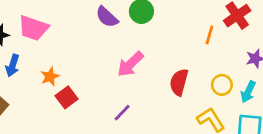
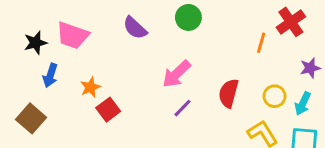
purple semicircle: (107, 17) -> (135, 28), moved
purple line: (122, 113) -> (182, 108), moved

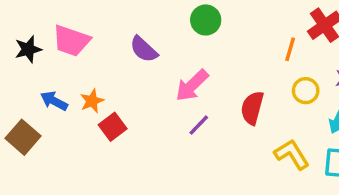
purple semicircle: (135, 28) -> (144, 49), moved
blue arrow: (50, 75) -> (54, 101), moved, turned 100
yellow circle: (275, 96) -> (306, 91), moved

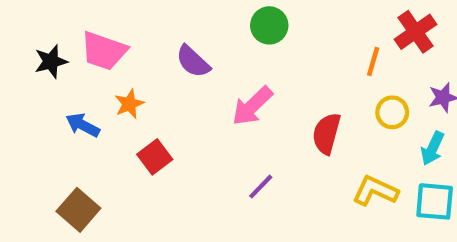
orange star: (92, 101) -> (129, 104), moved
purple line: (199, 125) -> (261, 187), moved
brown square: (23, 137) -> (78, 210), moved
yellow L-shape: (292, 154) -> (375, 191), turned -33

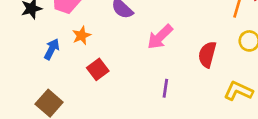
blue arrow: (83, 125) -> (52, 49), turned 90
purple line: (261, 187) -> (165, 88), turned -36

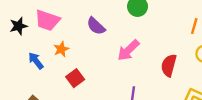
blue arrow: (52, 49) -> (36, 61), turned -66

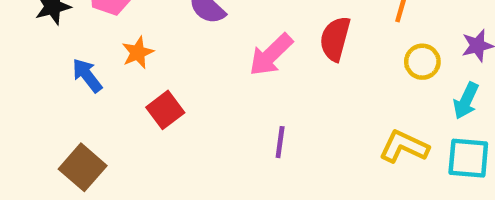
red semicircle: (169, 65) -> (335, 39), moved

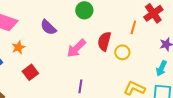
yellow circle: (422, 62) -> (122, 52), moved

